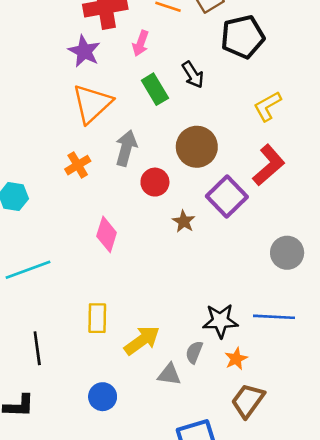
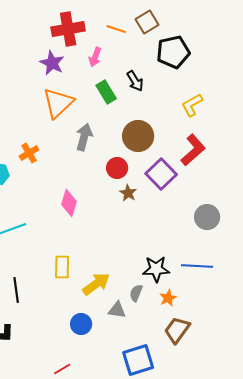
orange cross: (78, 165) -> (29, 153), moved
red circle: (155, 182) -> (117, 168), moved
blue circle: (103, 397) -> (81, 324), moved

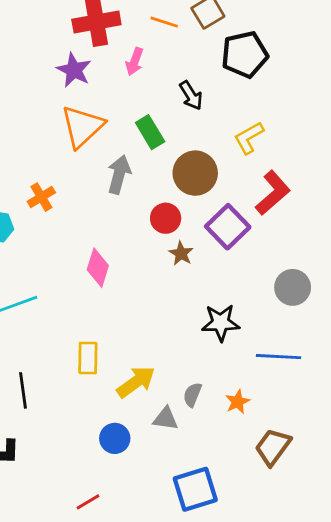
green rectangle: (106, 92) -> (150, 132), moved
yellow L-shape: (192, 105) -> (249, 138), moved
black star: (156, 269) -> (221, 323), moved
brown trapezoid: (177, 330) -> (273, 447), moved

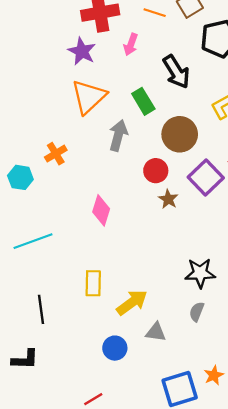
black arrow: (191, 95) -> (176, 72), size x1.4
black star: (221, 323) -> (200, 273), moved
gray semicircle: (192, 395) -> (197, 312), moved
orange star: (238, 402) -> (214, 375), moved

